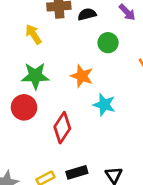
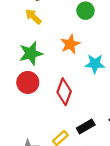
yellow arrow: (33, 34) -> (33, 17), moved
orange star: (82, 76) -> (70, 44), turned -30

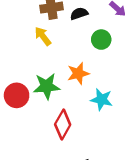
green star: (31, 53) -> (47, 86), moved
red circle: (28, 82) -> (17, 95), moved

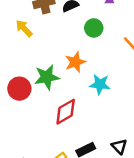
yellow arrow: (43, 36) -> (24, 28), moved
red diamond: (63, 124) -> (66, 112), turned 36

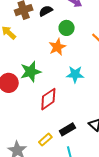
orange star: (75, 62) -> (57, 47), moved

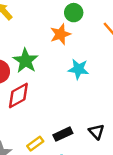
green star: (31, 72) -> (26, 61), turned -30
red diamond: (48, 99) -> (18, 96), moved

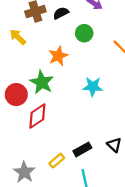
orange star: (60, 34) -> (58, 56), moved

